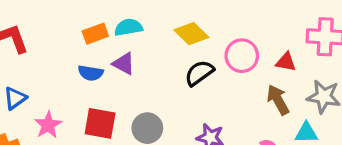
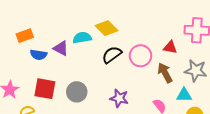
cyan semicircle: (128, 27) -> (82, 38), moved
orange rectangle: (95, 34) -> (25, 36), moved
pink circle: (242, 56) -> (140, 56), moved

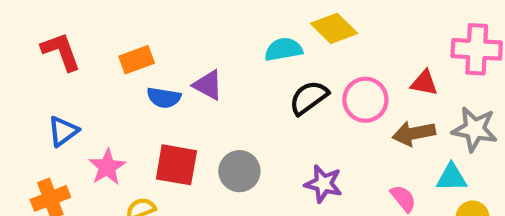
yellow diamond: (106, 28) -> (334, 28), moved
cyan semicircle: (82, 38) -> (284, 49), moved
brown arrow: (165, 73) -> (414, 133), turned -72

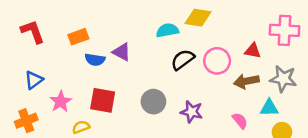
yellow diamond: (334, 28) -> (198, 18), turned -36
gray circle: (239, 171) -> (153, 102), moved

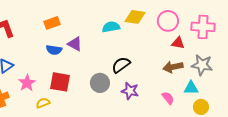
orange rectangle: (78, 37) -> (52, 23), moved
black semicircle: (183, 60) -> (121, 65), moved
pink circle: (217, 61) -> (168, 21), moved

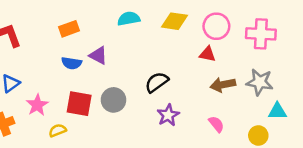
cyan semicircle: (111, 27) -> (129, 19), moved
red triangle: (178, 43) -> (208, 54), moved
gray circle: (100, 83) -> (113, 100), moved
cyan triangle: (191, 88) -> (277, 111), moved
purple star: (130, 91) -> (168, 115), turned 30

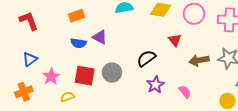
red triangle: (208, 54) -> (175, 40), moved, turned 40
pink semicircle: (216, 124) -> (185, 92), moved

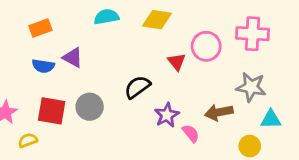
pink circle: (194, 14) -> (206, 46), moved
brown arrow: (199, 60) -> (219, 112), moved
purple star: (155, 85) -> (167, 115), moved

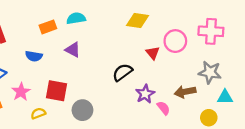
cyan semicircle: (106, 17) -> (76, 18), moved
blue semicircle: (43, 66) -> (34, 56), moved
gray circle: (90, 107) -> (82, 110), moved

